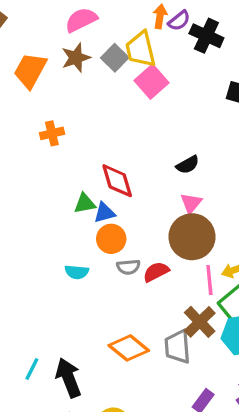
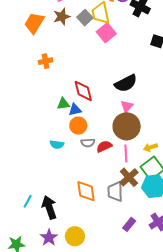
black semicircle: (188, 165) -> (126, 83), size x1.6
pink line: (209, 280) -> (126, 153), moved
orange diamond: (129, 348) -> (86, 191), turned 40

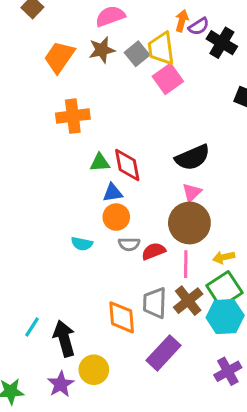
orange cross: (46, 61) -> (73, 116), size x1.5
green triangle: (63, 104) -> (100, 163), moved
gray trapezoid: (115, 192) -> (155, 303), moved
purple rectangle: (129, 224) -> (163, 353), moved, size x1.6
yellow circle: (75, 236) -> (94, 370), moved

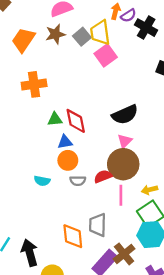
red semicircle: (154, 251) -> (103, 176), moved
brown cross: (188, 301) -> (124, 254), moved

